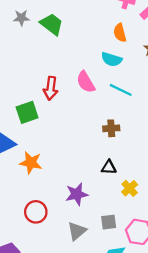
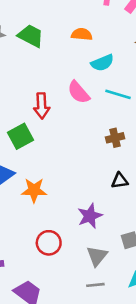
orange semicircle: (120, 33) -> (82, 34), moved, turned 120
cyan semicircle: (112, 59) -> (102, 63), turned -30

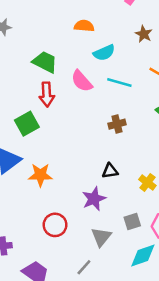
green trapezoid: (31, 36) -> (45, 62), moved
black triangle: (120, 181) -> (110, 171), moved
gray line: (95, 285) -> (84, 267), moved, turned -42

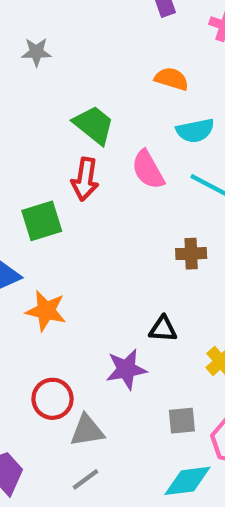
gray triangle: (101, 237) -> (87, 431), moved, turned 30

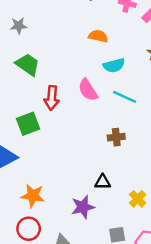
green trapezoid: (94, 125) -> (28, 64), moved
orange star: (46, 311) -> (33, 196), moved
red circle: (53, 399) -> (29, 229), moved

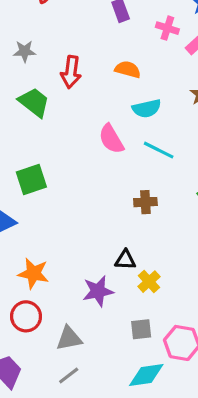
red arrow: (52, 98) -> (71, 72), moved
yellow cross: (138, 199) -> (149, 282), moved

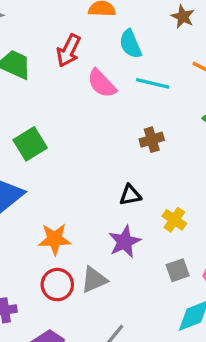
red arrow: (71, 72) -> (69, 51), moved, turned 32
cyan semicircle: (147, 108) -> (130, 44), turned 92
black triangle: (125, 260) -> (130, 195), moved
gray triangle: (69, 338) -> (94, 280), moved

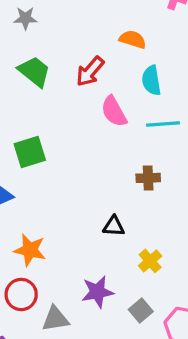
cyan line: (153, 83) -> (163, 124), turned -32
purple star: (125, 242) -> (97, 292), moved
gray square: (178, 270) -> (141, 310), turned -35
gray triangle: (94, 280) -> (55, 319), moved

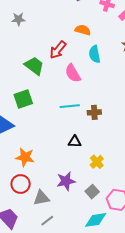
green trapezoid: (34, 72) -> (34, 66), moved
cyan line: (163, 124) -> (70, 106), moved

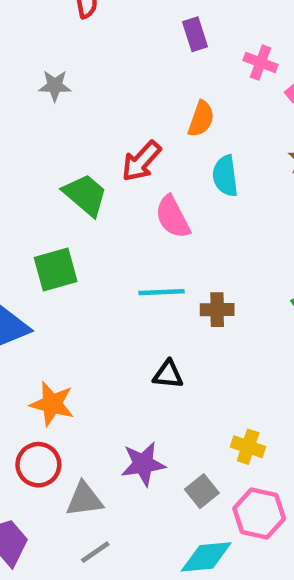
orange semicircle: (83, 30) -> (201, 119), turned 91
yellow cross: (97, 162) -> (248, 447), moved, turned -32

